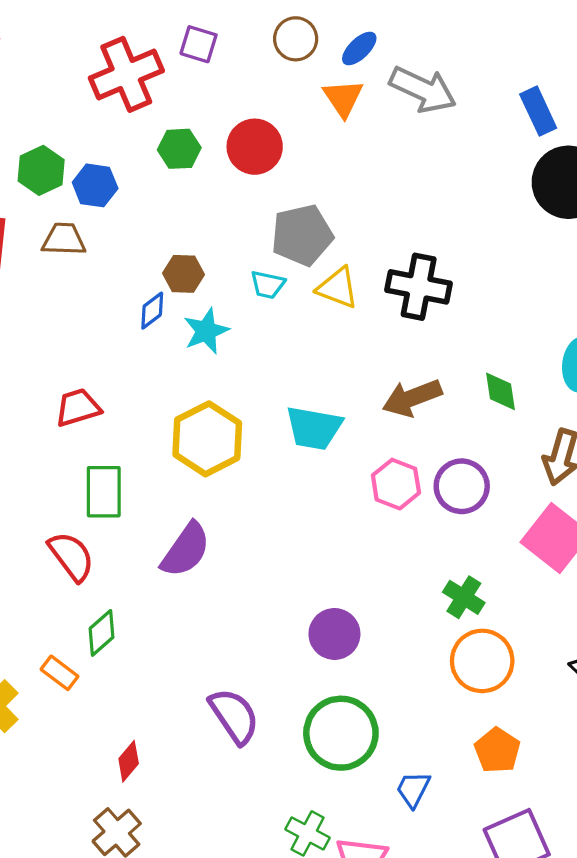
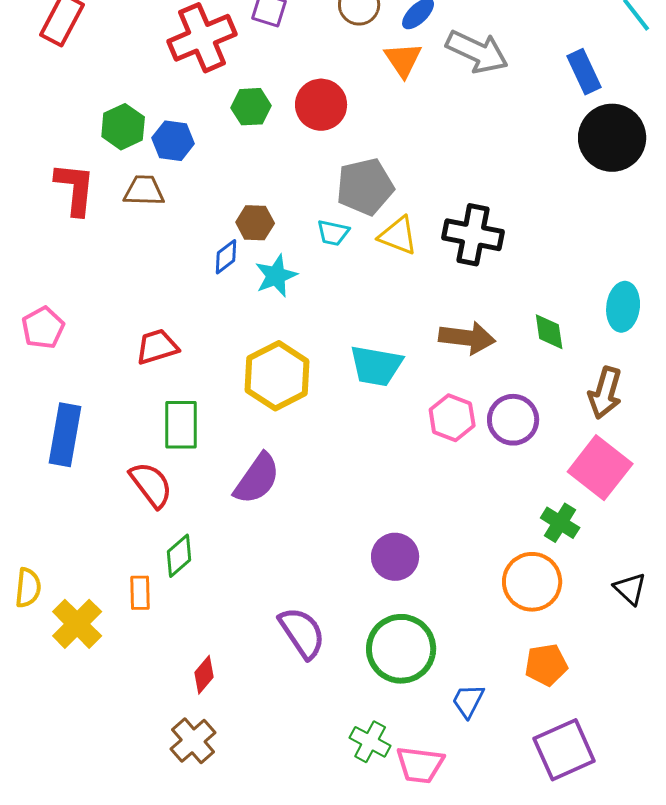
brown arrow: (412, 398) -> (467, 338), turned -152
green cross: (464, 597) -> (560, 523), moved
orange rectangle: (60, 673) -> (140, 593), turned 52
orange pentagon: (497, 750) -> (546, 665), turned 30

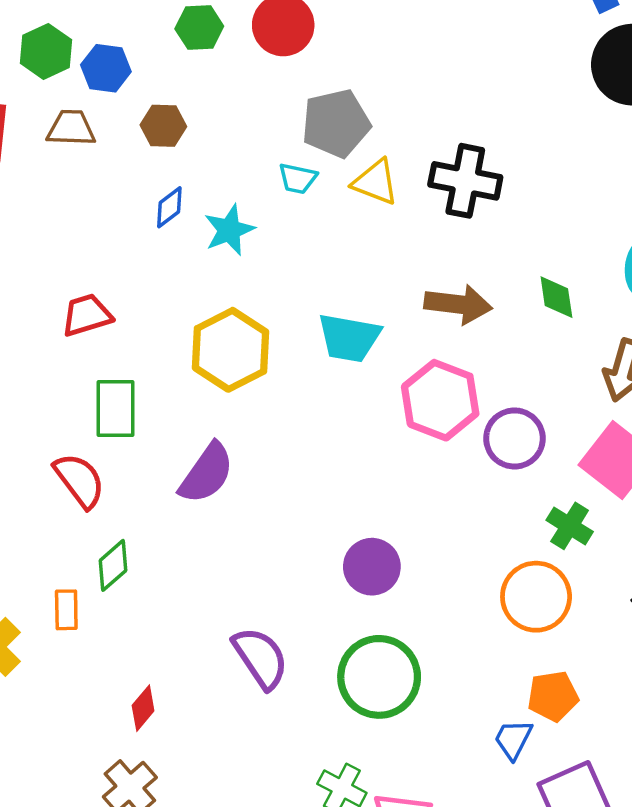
brown hexagon: (255, 223) -> (163, 126), moved
pink hexagon: (452, 418) -> (440, 400), size x1.4
purple circle: (513, 420) -> (514, 438), moved
blue trapezoid: (468, 701) -> (513, 739), moved

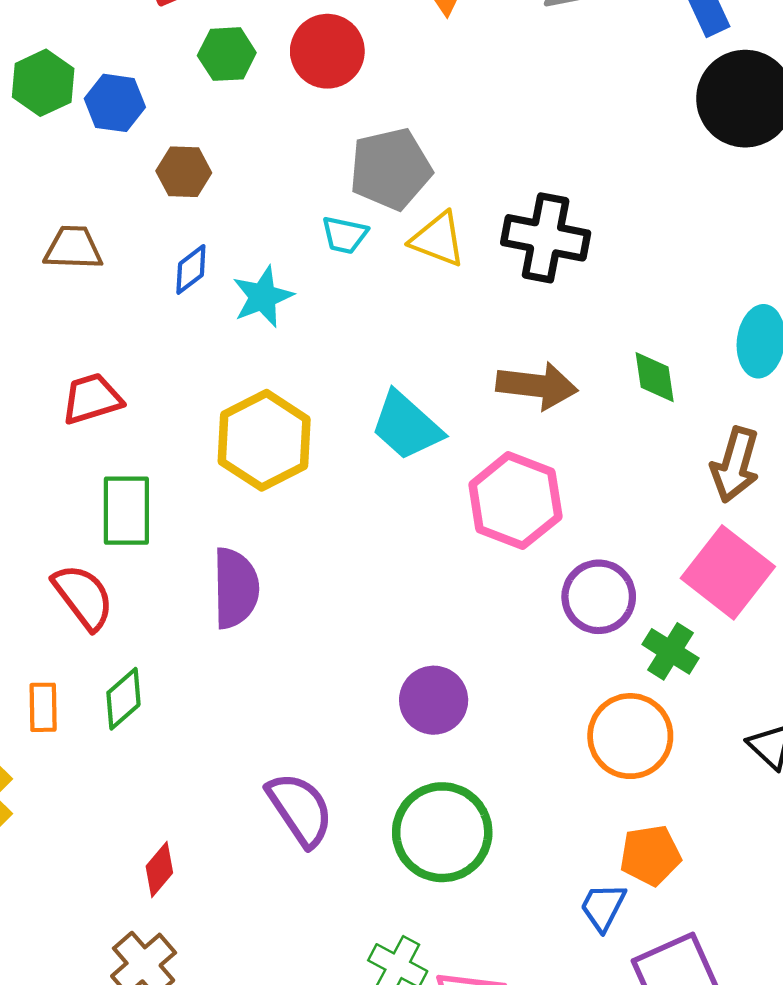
brown trapezoid: (71, 128) -> (73, 248), moved
cyan trapezoid: (349, 338) -> (406, 426), turned 32
purple circle: (514, 438) -> (599, 597), moved
purple semicircle: (207, 473) -> (235, 588), turned -36
orange rectangle: (66, 610) -> (43, 707), moved

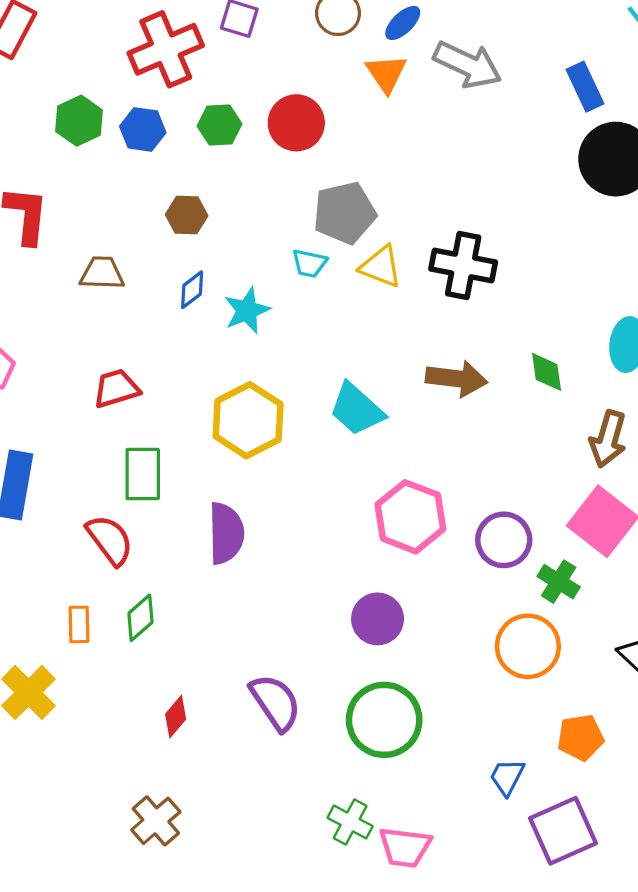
green hexagon: (43, 83) -> (79, 121), moved
blue hexagon: (115, 103) -> (143, 129), moved
pink hexagon: (515, 501) -> (410, 517), moved
orange pentagon: (650, 855) -> (581, 737), moved
red diamond: (159, 870) -> (176, 717), moved

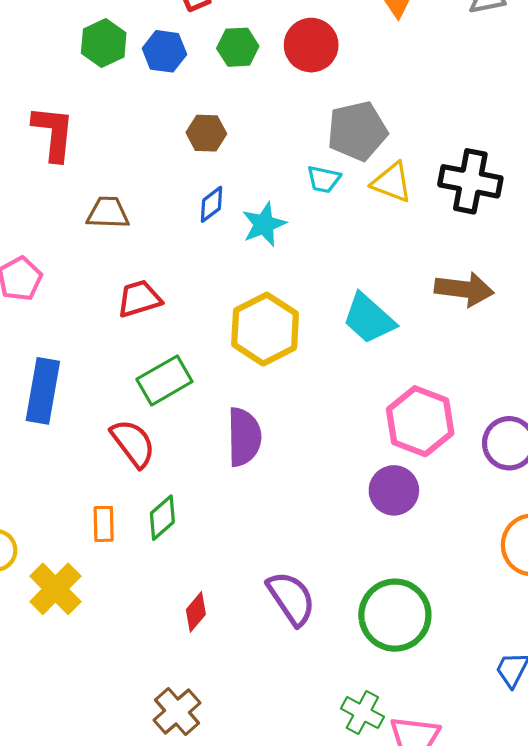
brown trapezoid: (102, 273) -> (108, 213), moved
green rectangle: (143, 474) -> (164, 380), turned 60
purple circle: (378, 619) -> (394, 490), moved

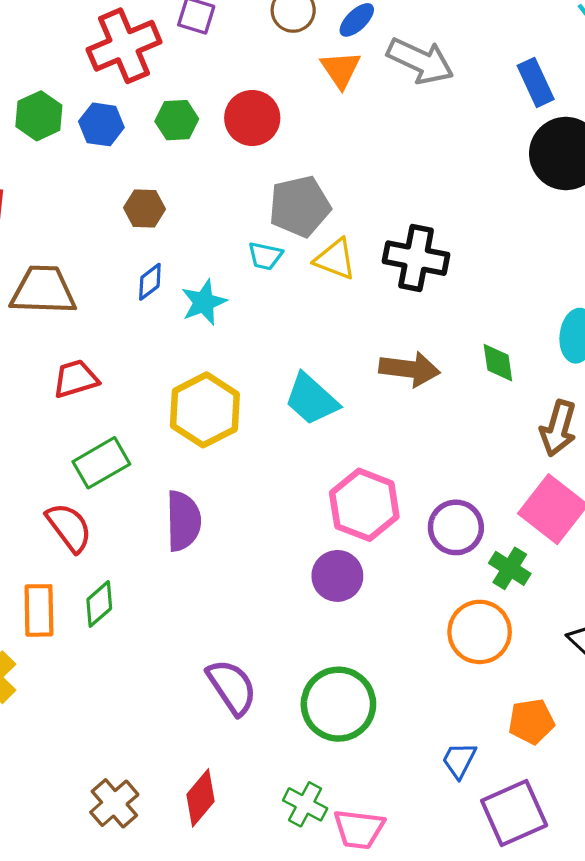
brown trapezoid: (108, 213) -> (43, 290), size x1.5
orange rectangle: (104, 524) -> (39, 610), size x1.4
red diamond: (196, 612) -> (201, 798), moved, size x1.4

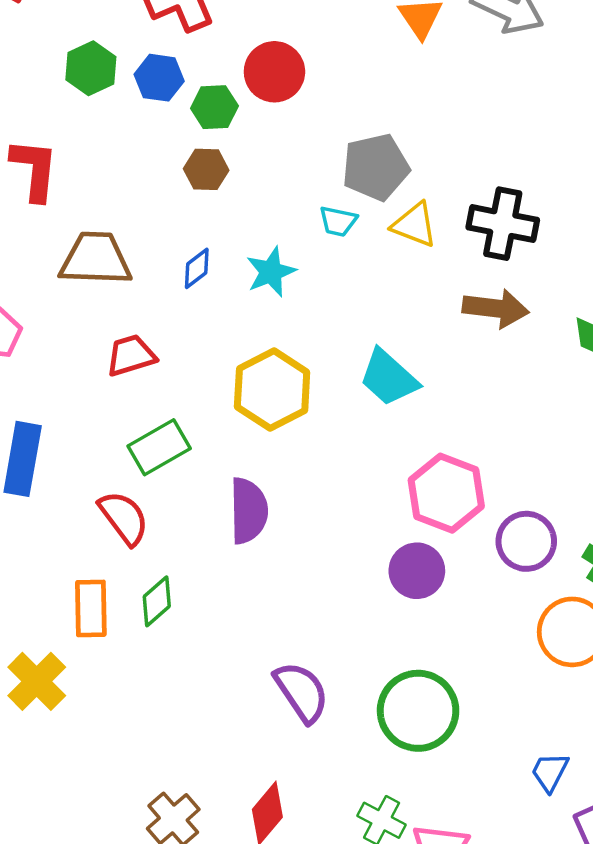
red circle: (252, 118) -> (274, 72), moved
green hexagon: (177, 120) -> (214, 107), moved
blue diamond: (150, 282) -> (197, 268), moved
brown arrow: (410, 369) -> (496, 308), moved
purple circle: (456, 527) -> (526, 541), moved

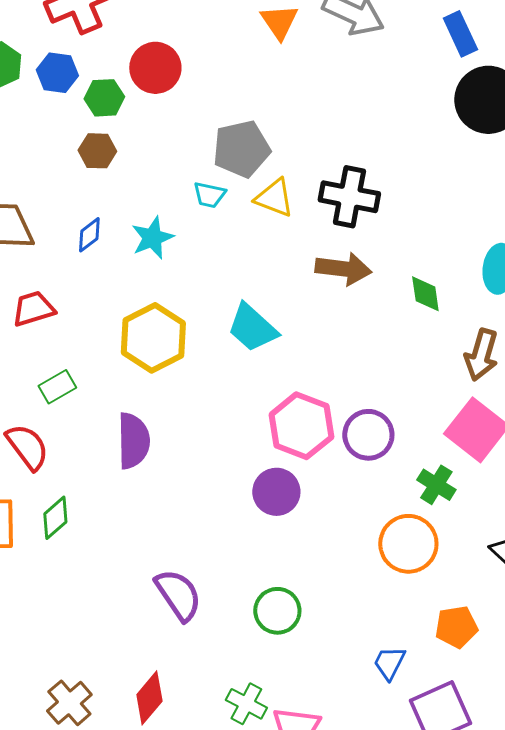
green rectangle: (159, 447) -> (57, 387), size x0.7
purple circle: (526, 541) -> (368, 435), moved
green circle: (418, 711) -> (277, 611), size x0.7

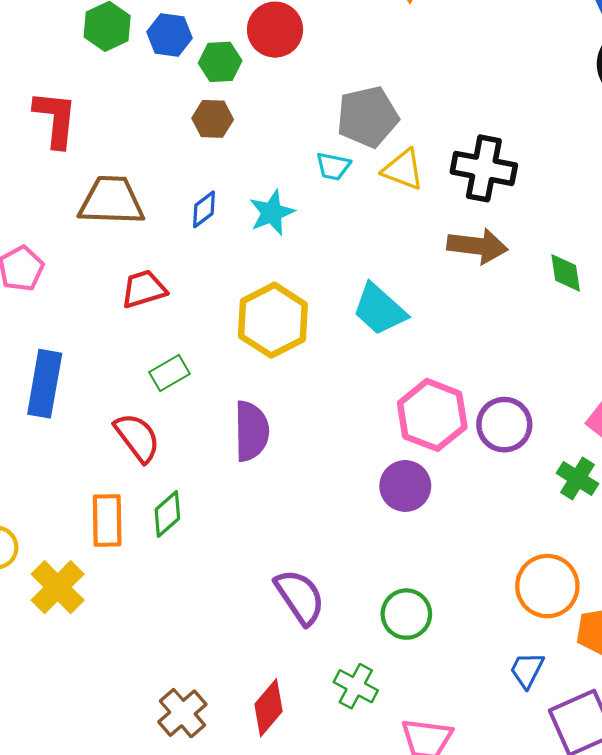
orange circle: (408, 544) -> (547, 586), moved
green cross: (246, 704) -> (356, 686), moved

